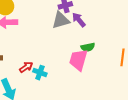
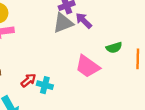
green semicircle: (88, 47) -> (114, 48), moved
pink trapezoid: (78, 60) -> (88, 66), turned -65

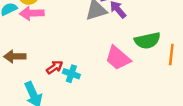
green semicircle: (114, 48) -> (147, 41), size x1.5

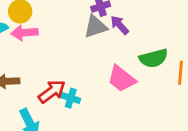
red arrow: (55, 67) -> (52, 92), size x1.5

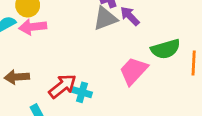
pink trapezoid: (122, 79) -> (133, 71), turned 96

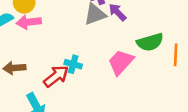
cyan cross: (82, 92) -> (73, 64), moved

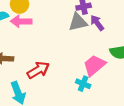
cyan cross: (73, 64) -> (83, 84), moved

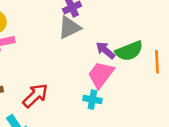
purple arrow: (97, 23) -> (105, 50), moved

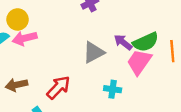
gray triangle: (69, 28) -> (94, 52), moved
pink trapezoid: (101, 75) -> (139, 62), moved

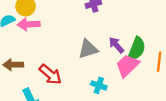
green semicircle: (146, 42) -> (137, 49), turned -55
red arrow: (58, 87) -> (50, 74), turned 75

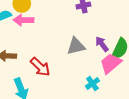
cyan cross: (99, 85) -> (92, 84), moved, turned 32

